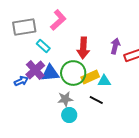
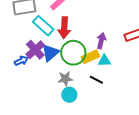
cyan rectangle: (43, 46) -> (43, 26), size x1.5
purple arrow: (115, 46) -> (101, 41), moved
red arrow: (83, 48) -> (64, 28), moved
blue triangle: (50, 73) -> (50, 53), turned -36

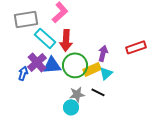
blue triangle: (50, 53) -> (52, 65), turned 36
blue arrow: (21, 61) -> (23, 73), turned -48
cyan triangle: (104, 61) -> (106, 73), turned -40
gray star: (65, 79) -> (77, 94), moved

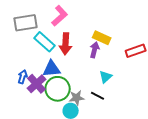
purple arrow: (103, 53) -> (95, 50), moved
purple cross: (37, 62) -> (37, 84), moved
green circle: (75, 65) -> (58, 89), moved
yellow rectangle: (92, 69) -> (102, 38), moved, turned 48

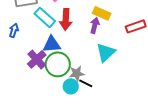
blue arrow: (23, 77) -> (14, 30), moved
cyan triangle: (106, 77) -> (106, 52), size x1.5
black line: (98, 96) -> (86, 83), moved

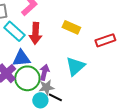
purple arrow: (95, 25) -> (44, 72), moved

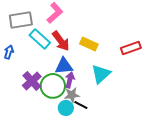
yellow rectangle: (71, 27) -> (89, 44), moved
red arrow: (35, 33) -> (61, 41), turned -40
blue triangle: (21, 58) -> (64, 66), moved

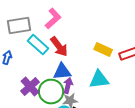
yellow rectangle: (89, 44) -> (103, 50), moved
cyan triangle: (101, 74) -> (99, 80), turned 35

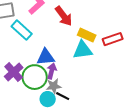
red arrow: (59, 47) -> (64, 16), moved
cyan triangle: (99, 80) -> (83, 50), moved

